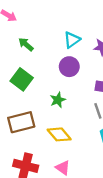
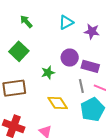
purple circle: (69, 67) -> (70, 58), moved
yellow diamond: (59, 134) -> (58, 103), moved

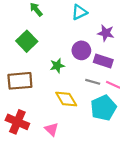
purple star: (92, 31) -> (106, 33), moved
gray line: (81, 86) -> (93, 82), turned -64

